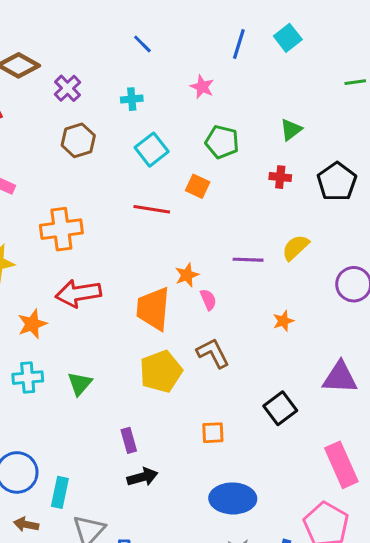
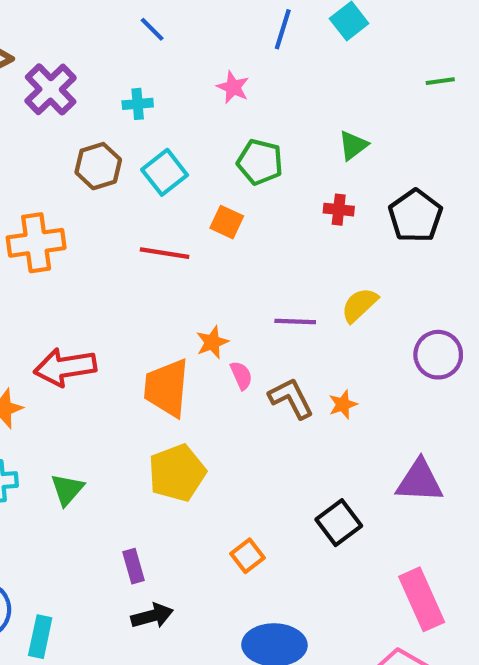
purple cross: (67, 88) -> (51, 89), size x1.4
brown hexagon: (78, 140) -> (98, 166), moved
orange cross: (61, 229) -> (36, 243), moved
brown L-shape: (213, 353) -> (291, 398), moved
orange square: (213, 433) -> (248, 556), turned -35

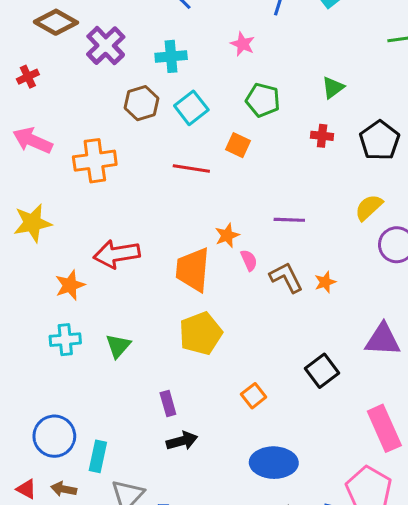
cyan cross: (138, 104) -> (171, 56), size x1.4
yellow semicircle: (359, 305) -> (369, 207), moved

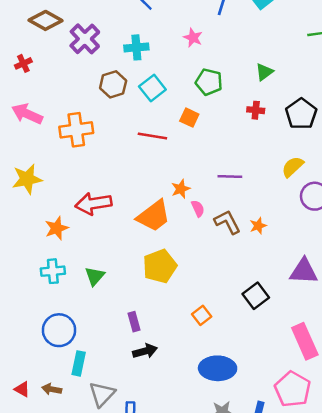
orange trapezoid: (193, 270) -> (154, 216), turned -132
blue circle: (54, 436) -> (59, 330), moved

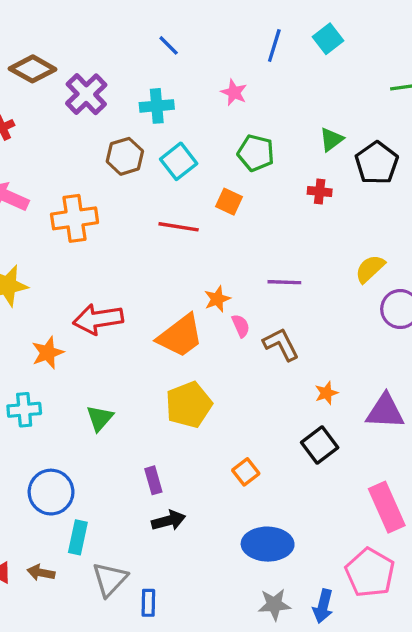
black pentagon: (301, 114) -> (377, 163), moved
orange star: (258, 226) -> (326, 393), moved
cyan cross: (53, 271) -> (24, 410), moved

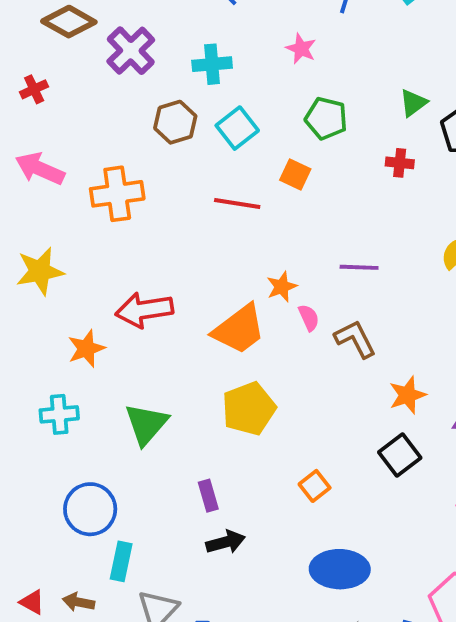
orange star: (326, 393) -> (407, 395), size x1.4
green triangle: (100, 418) -> (146, 424), size x1.4

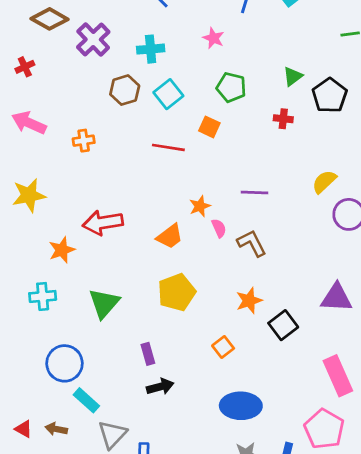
orange cross: (117, 194) -> (84, 141), size x0.6
orange trapezoid: (239, 329) -> (170, 236), size x0.7
orange star: (407, 395) -> (249, 301), moved
cyan rectangle: (121, 561) -> (86, 400), turned -60

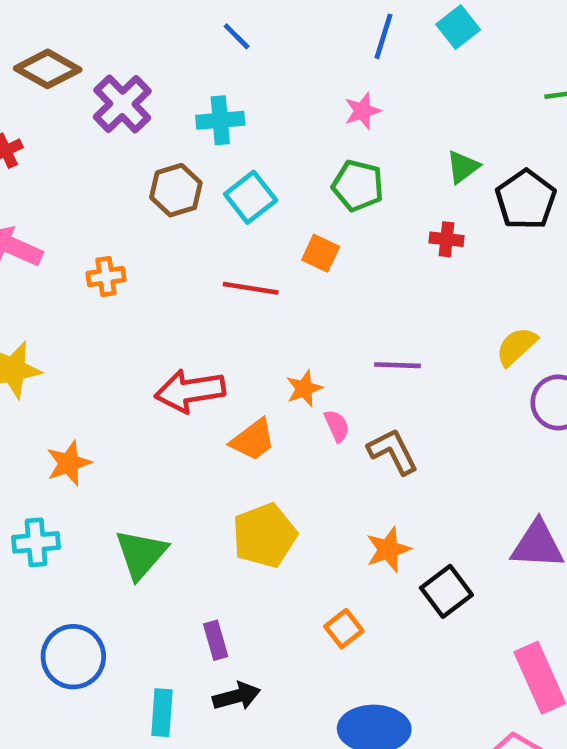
pink star: (213, 38) -> (363, 111), moved, turned 30
red arrow: (103, 223) -> (190, 391), moved
cyan rectangle: (86, 400) -> (162, 713), moved, turned 52

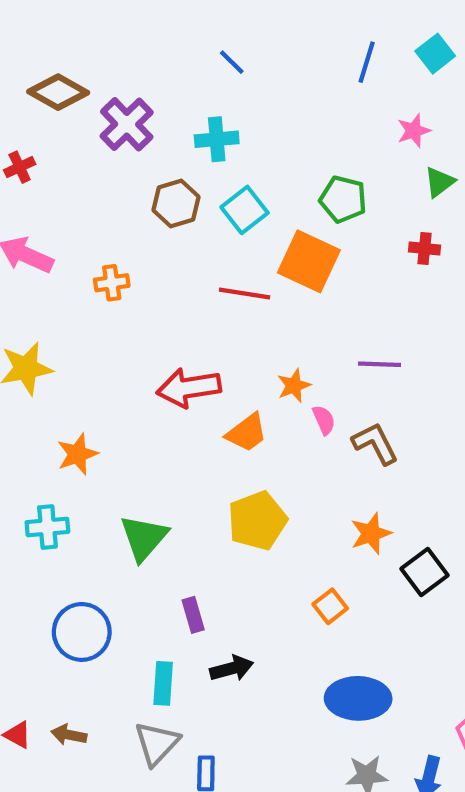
pink star: (363, 111) -> (414, 131), moved
orange square: (321, 253) -> (309, 261), size x1.8
purple rectangle: (216, 640) -> (193, 615), moved

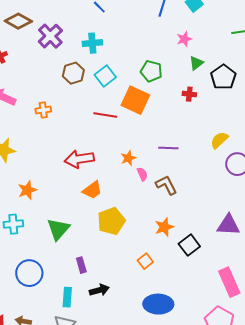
orange trapezoid: (247, 433) -> (92, 190), moved

